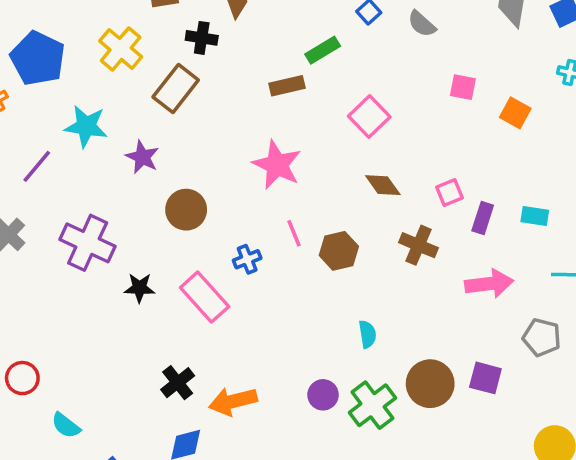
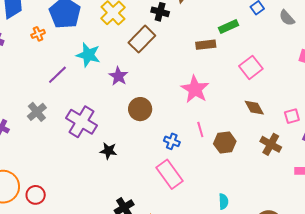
blue cross: (247, 259) -> (172, 141), turned 35
pink rectangle: (205, 297) -> (170, 174), moved
cyan semicircle: (367, 334) -> (223, 201), moved

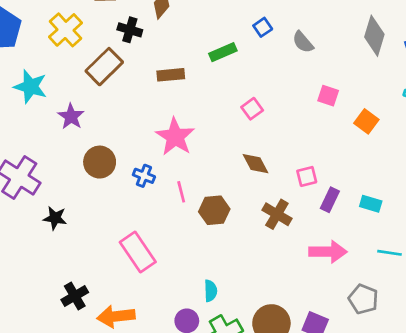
brown rectangle: (206, 45) -> (171, 75), moved
pink square: (251, 67) -> (252, 109), size x0.7
blue cross: (172, 141) -> (144, 176), moved

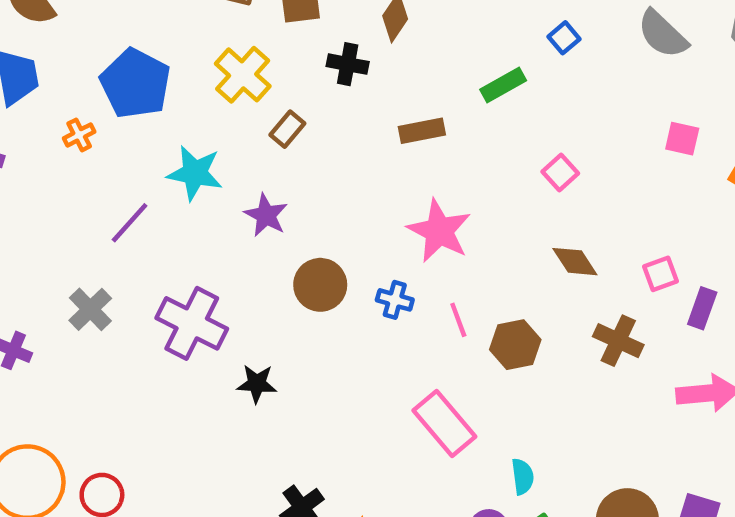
gray semicircle: (303, 42) -> (663, 34), moved, size x1.4
brown rectangle: (104, 67) -> (287, 129), moved, size x0.6
pink rectangle: (138, 252) -> (444, 423), moved

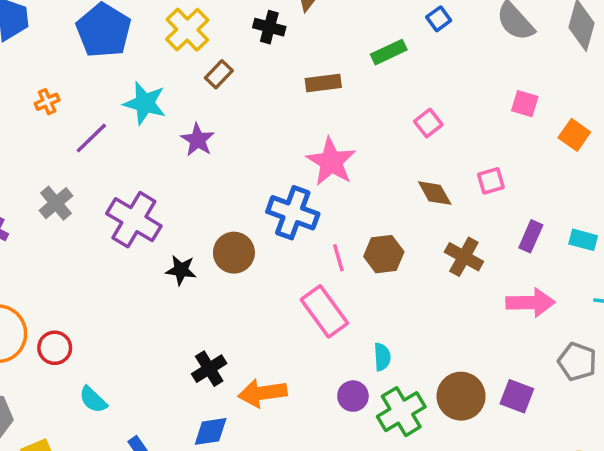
orange cross: (79, 135) -> (47, 102), moved
pink square: (661, 274) -> (491, 181), moved
brown circle: (320, 285) -> (234, 253), moved
blue cross: (395, 300) -> (293, 213), size x1.8
pink line: (458, 320) -> (338, 258), moved

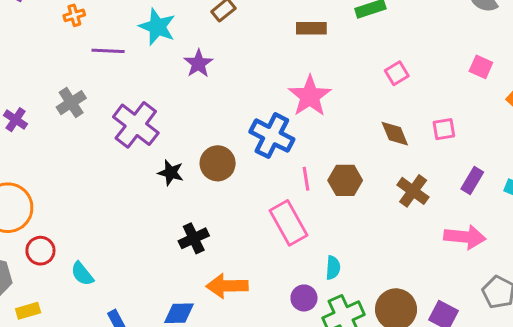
purple line: (91, 138) -> (108, 51), turned 40
red circle: (55, 348) -> (40, 251), moved
black cross: (209, 369) -> (194, 238), moved

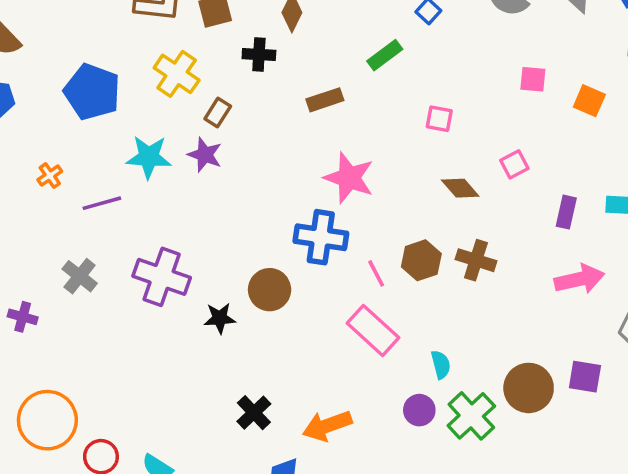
purple star: (198, 63) -> (205, 155), moved
pink square: (397, 73) -> (439, 119), turned -30
brown cross: (413, 191) -> (476, 260), moved
black cross: (194, 238) -> (254, 413), moved

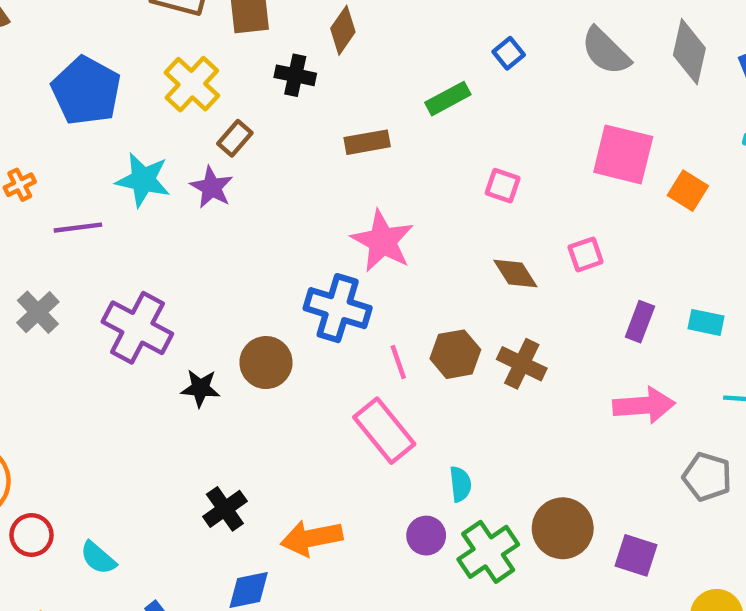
pink square: (533, 79) -> (623, 154), size x1.8
purple square: (585, 377) -> (636, 555), moved

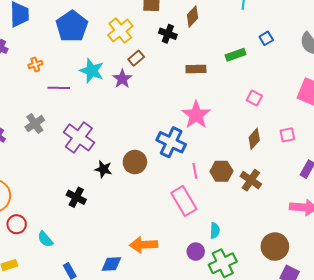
brown diamond: (515, 274) -> (254, 139), turned 65
black cross: (225, 509) -> (76, 197), moved, turned -36
brown circle: (563, 528) -> (275, 247), moved

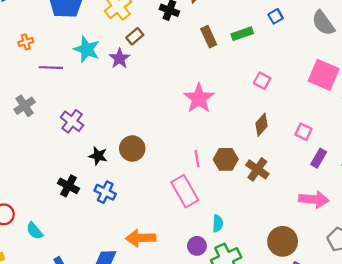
brown rectangle: (196, 69) -> (209, 37), moved, turned 66
pink square: (287, 135) -> (303, 132), moved, turned 35
purple cross: (79, 137) -> (72, 121), size x0.7
blue cross: (171, 142) -> (105, 192), moved, size x0.7

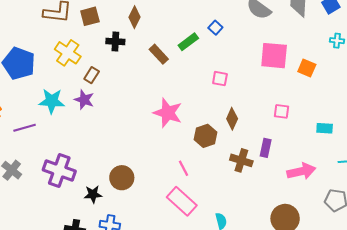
blue square: (276, 16) -> (215, 28), moved
purple cross: (72, 121) -> (59, 170), size x1.4
pink square: (303, 132) -> (282, 111), moved
purple rectangle: (319, 158) -> (266, 148), moved
brown hexagon: (226, 159) -> (205, 136), moved

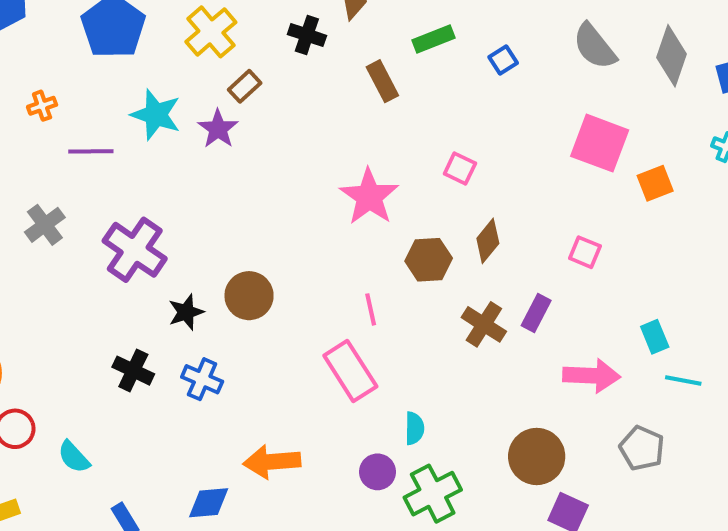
green rectangle: (188, 42) -> (433, 39), moved
orange square: (307, 68) -> (655, 183), turned 30
pink square: (220, 79) -> (460, 169), moved
cyan rectangle: (325, 128) -> (655, 337), moved, turned 49
black star: (93, 194) -> (186, 312), turned -30

